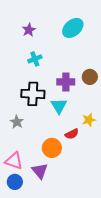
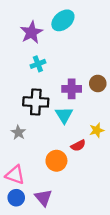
cyan ellipse: (73, 28) -> (63, 20), moved
purple star: (29, 30) -> (31, 32), size x1.5
purple triangle: (40, 171) -> (43, 198), moved

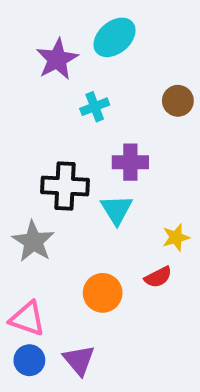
cyan cross: (38, 64) -> (95, 107), moved
brown circle: (98, 83) -> (178, 101), moved
gray star: (18, 132) -> (33, 241), size x1.5
red semicircle: (78, 145) -> (158, 277), moved

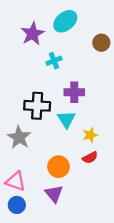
brown circle: (178, 101) -> (101, 43), moved
yellow star: (176, 237) -> (90, 135), moved
purple triangle: (79, 360) -> (54, 194), moved

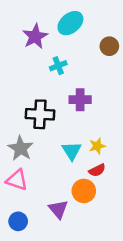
cyan triangle: (66, 119) -> (72, 151), moved
orange circle: (58, 167) -> (84, 191), moved
pink triangle: (16, 181) -> (17, 180), moved

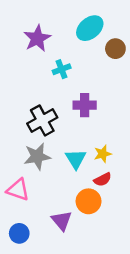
cyan ellipse: (70, 23) -> (90, 28), moved
black cross: (40, 114) -> (42, 120), turned -32
gray star: (21, 148) -> (37, 156), moved, turned 30

